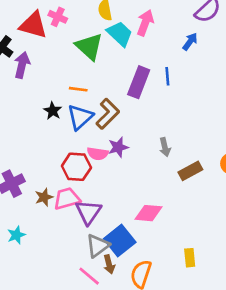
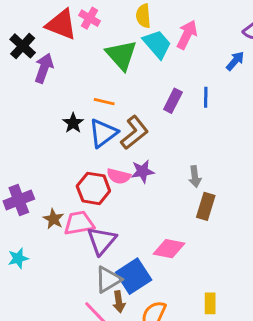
purple rectangle: (139, 82) -> (173, 101), size x0.7
brown rectangle: (190, 171) -> (206, 206), moved, turned -50
brown star: (44, 197) -> (53, 219), turned -30

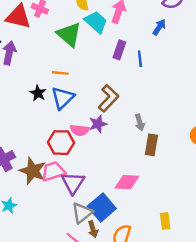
purple rectangle: (173, 101) -> (119, 50), moved
brown L-shape: (134, 133) -> (108, 98), moved
brown star: (53, 219) -> (33, 171), size x1.6

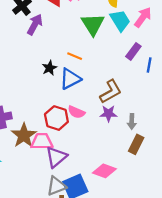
purple star: (98, 124) -> (108, 114), moved

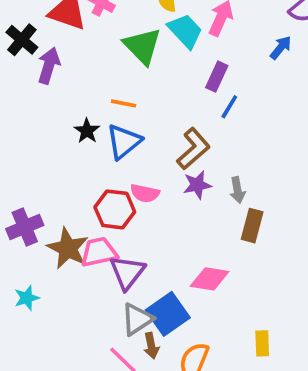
blue line: (149, 65) -> (229, 107), moved, turned 32

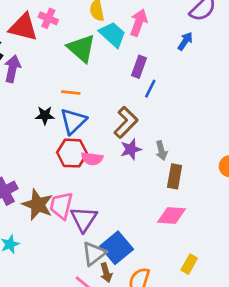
black star: (87, 131) -> (45, 115), turned -30
red hexagon: (115, 209) -> (72, 153), moved
pink trapezoid: (99, 252) -> (61, 206), turned -60
pink diamond: (210, 279) -> (172, 215), moved
yellow rectangle: (262, 343) -> (189, 264), turned 36

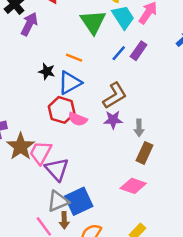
blue line: (150, 89) -> (119, 53), moved
purple triangle: (84, 219) -> (57, 169), turned -30

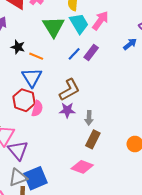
black star: (47, 71) -> (18, 47), moved
blue triangle: (70, 83) -> (32, 77), turned -35
pink semicircle: (78, 119) -> (37, 109), turned -98

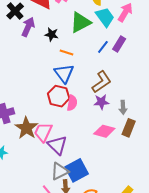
green triangle: (53, 27) -> (81, 22), turned 40
black star: (18, 47) -> (52, 34), moved
pink diamond: (82, 167) -> (104, 131), moved

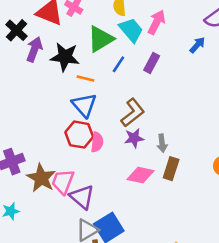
black star: (52, 34) -> (65, 57), size x1.6
blue line: (103, 47) -> (118, 64), moved

